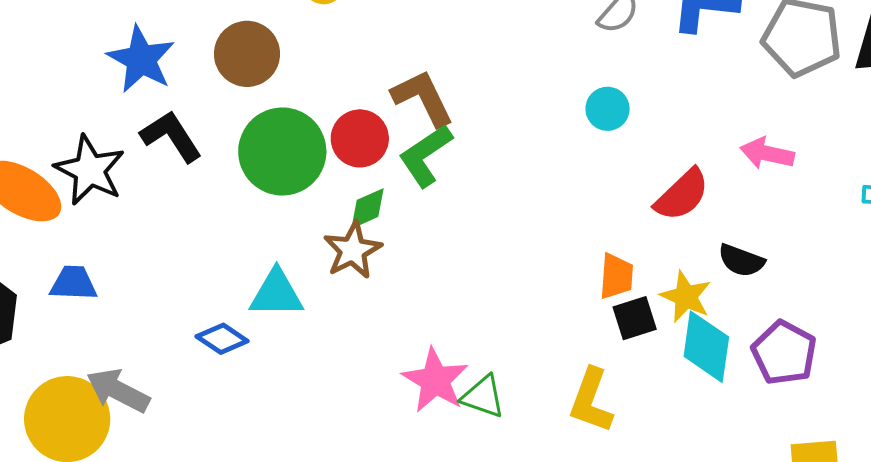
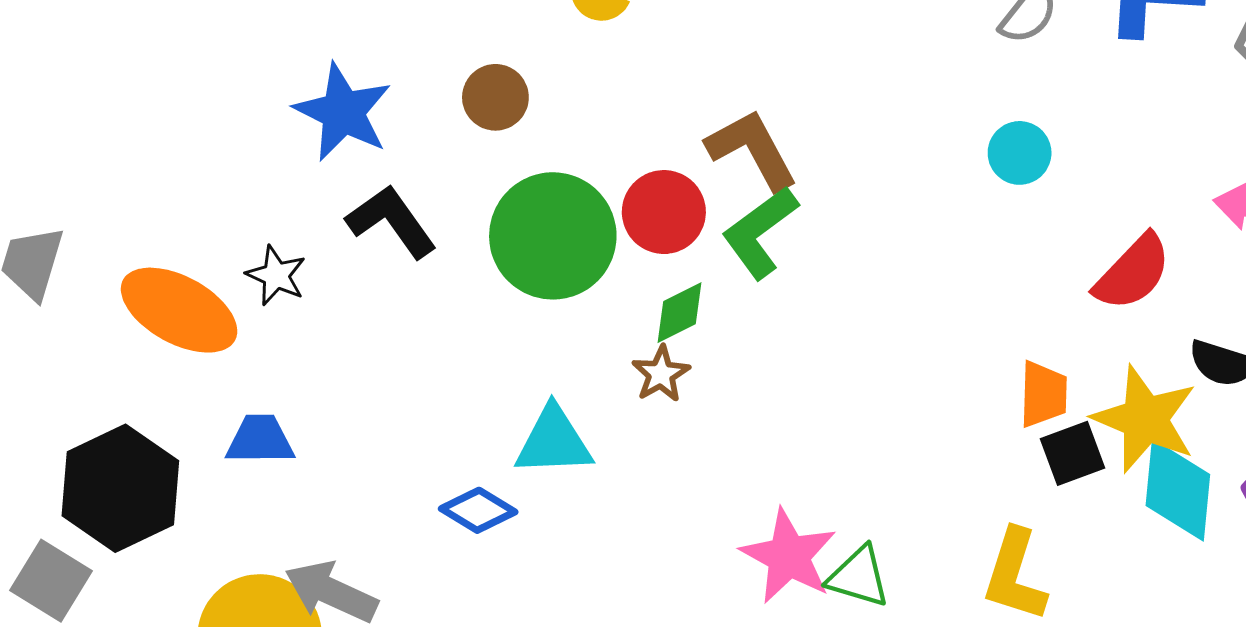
brown circle: (247, 54) -> (495, 97), size x0.7
black star: (90, 170) -> (276, 275), size x0.6
brown star: (353, 250) -> (661, 374), size x0.7
yellow star: (686, 297) -> (1145, 419), size x1.4

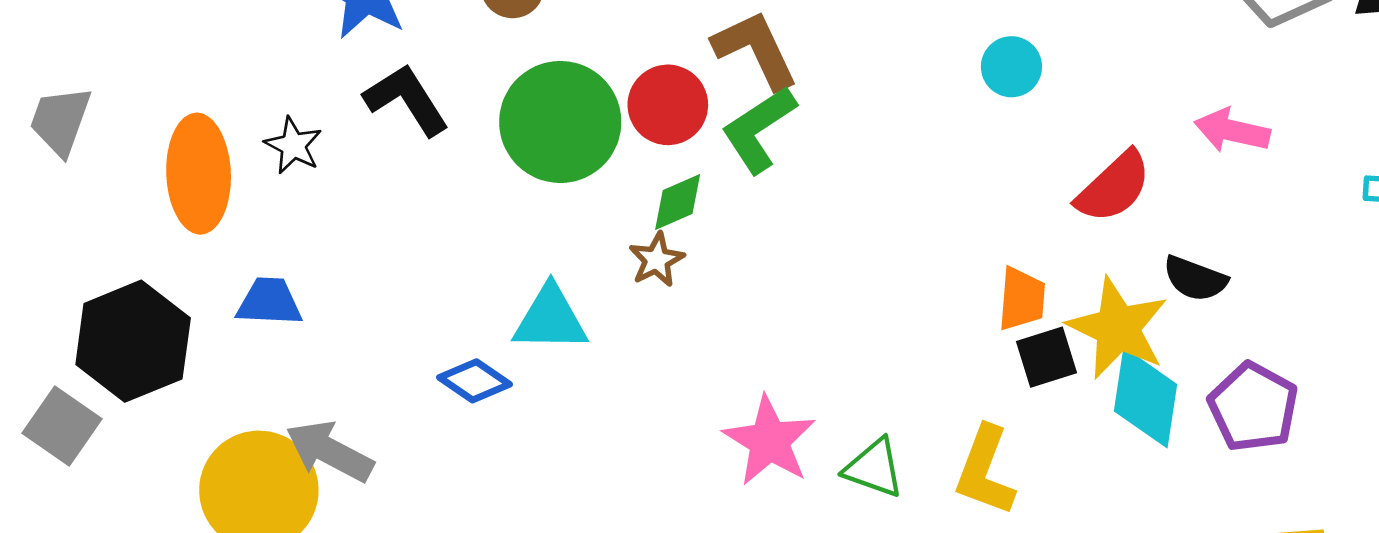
orange ellipse: (179, 310) -> (199, 174), turned 56
green triangle: (859, 577) -> (874, 468), moved

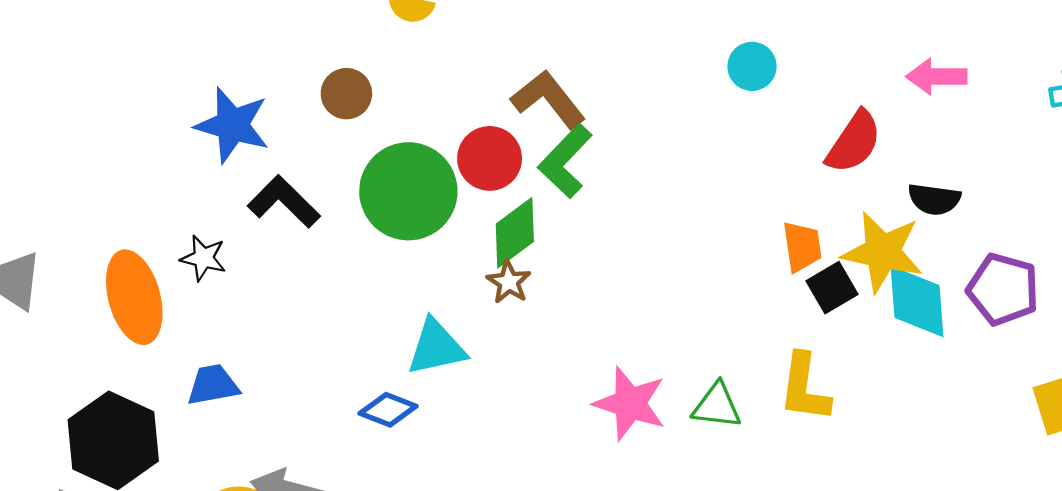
green diamond: (678, 202) -> (515, 233), size x1.4

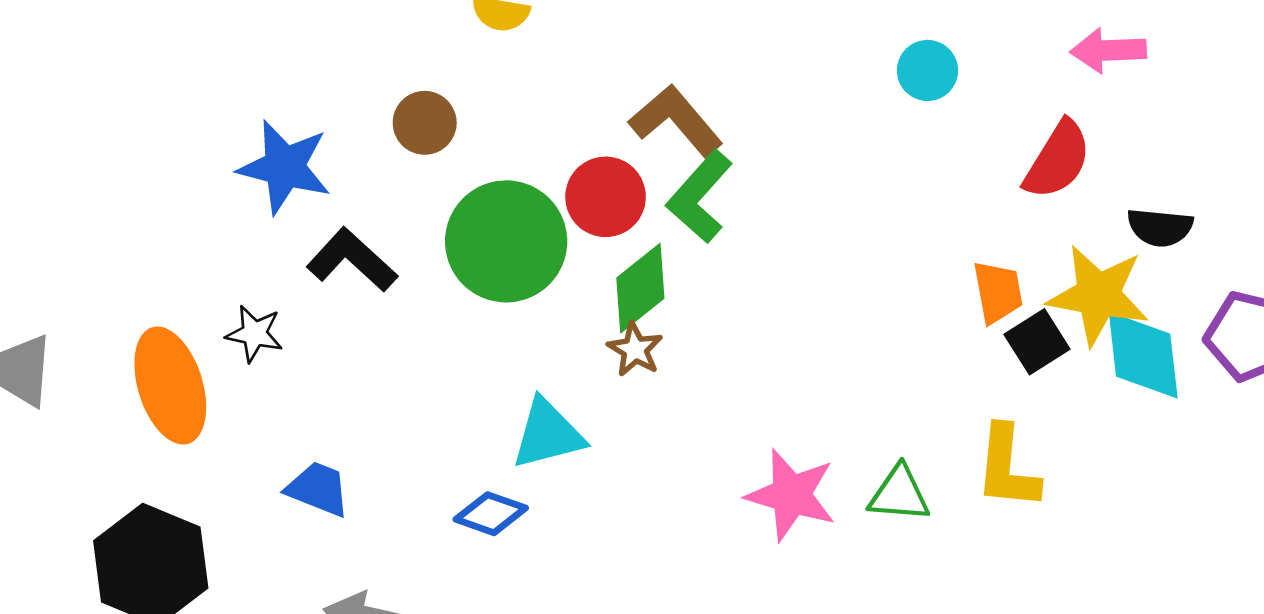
pink arrow: (936, 76) -> (1108, 50), moved
blue trapezoid: (213, 385) -> (318, 489), moved, turned 34

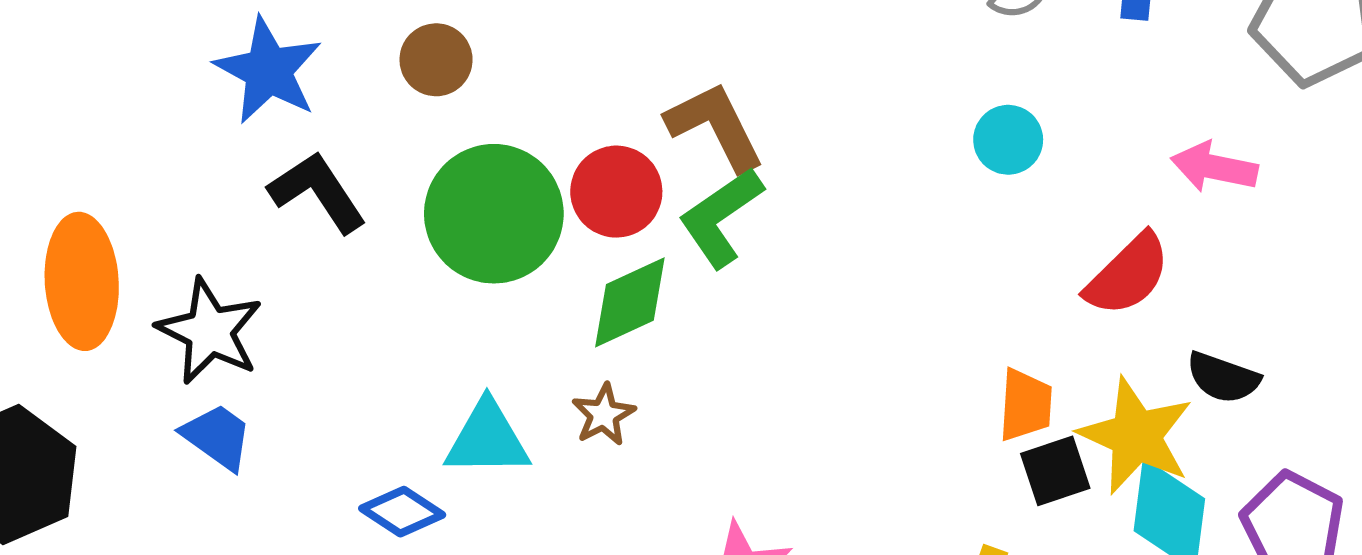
black star: (254, 334) -> (210, 331), moved, size x1.6
brown star: (635, 349) -> (604, 415), moved

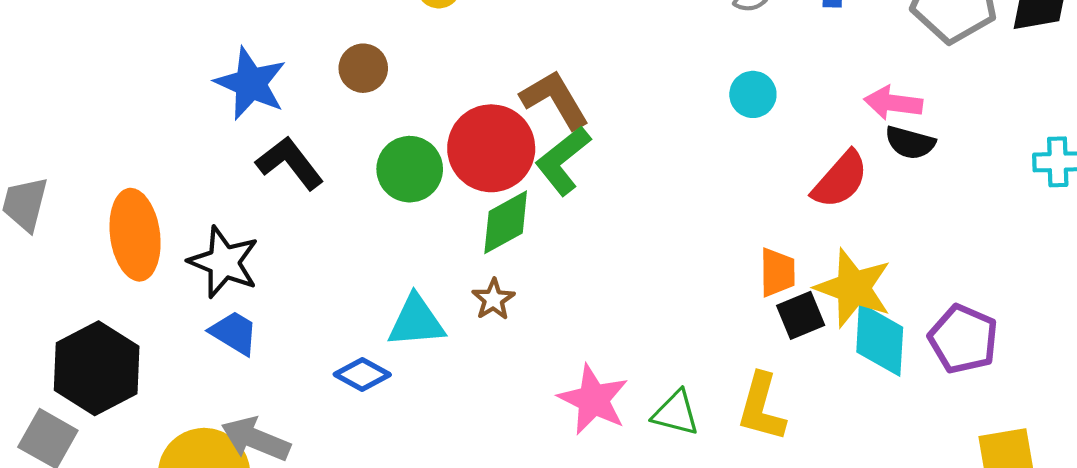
red circle: (616, 192) -> (491, 148), size x1.4
green circle: (494, 214) -> (410, 169), size x0.7
black semicircle: (1223, 378) -> (910, 143), moved

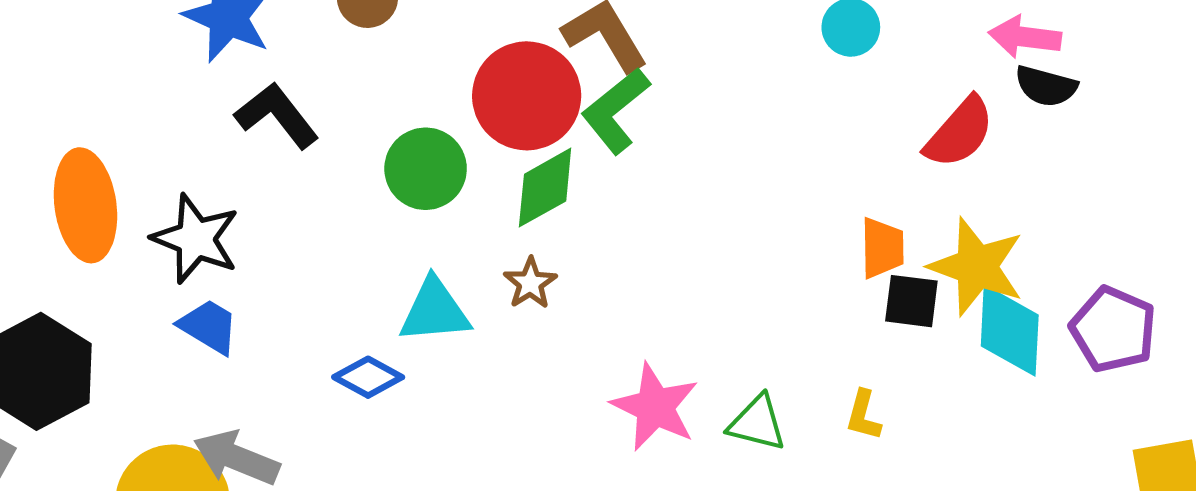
green circle: (410, 169) -> (426, 169), moved
black square: (801, 315) -> (911, 301), turned 30
yellow L-shape: (761, 407) -> (863, 415), size x0.6

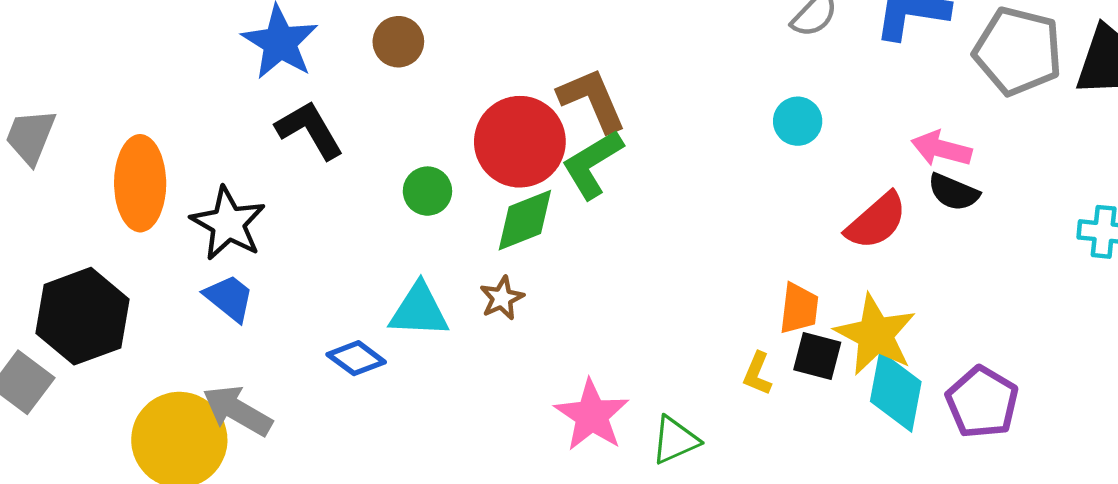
green circle: (426, 169) -> (427, 191), size x0.7
yellow L-shape: (863, 415) -> (757, 374), moved
green triangle: (757, 423) -> (675, 440), turned -46

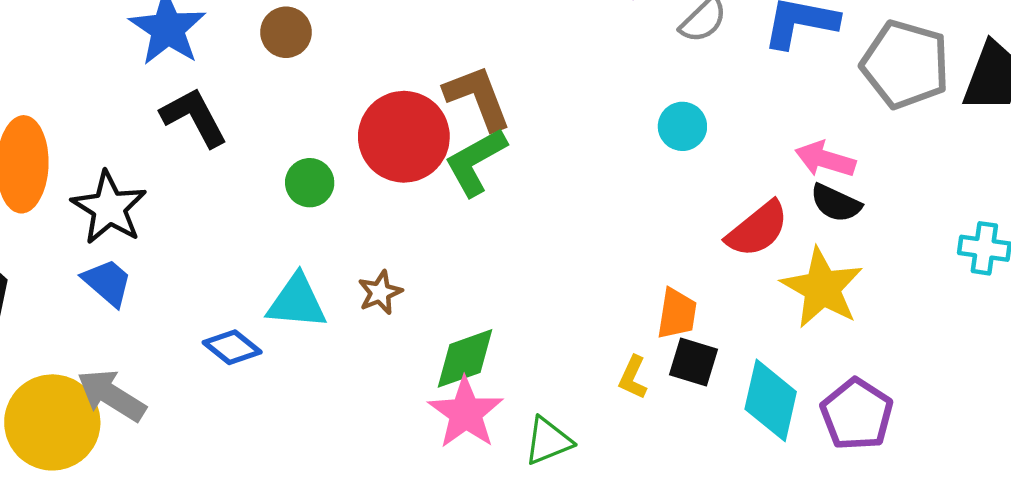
green diamond: (525, 220) -> (465, 358), moved
yellow star: (875, 335) -> (822, 288), moved

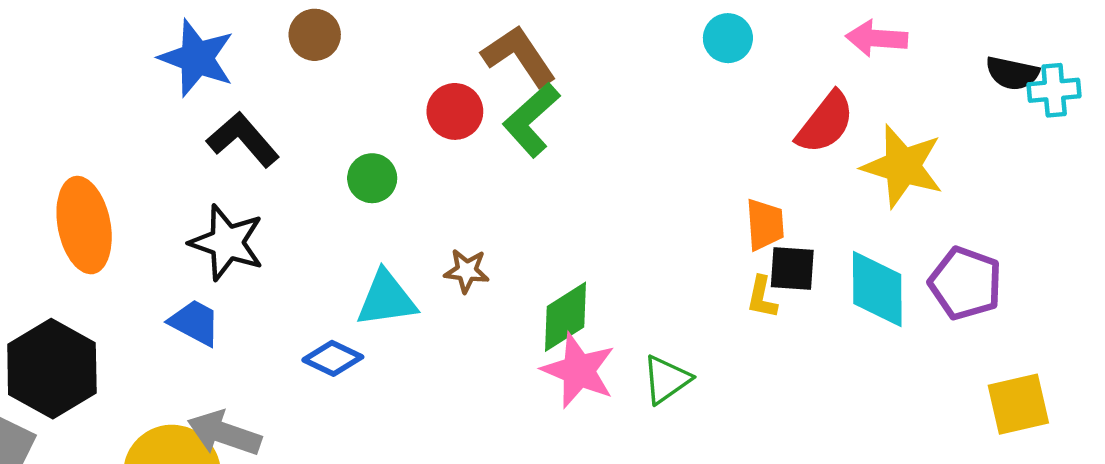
red circle: (404, 137) -> (455, 111), size x0.6
black semicircle: (836, 203) -> (1012, 73), moved
black star: (109, 208) -> (227, 243), moved
brown star: (380, 293) -> (467, 271), turned -30
yellow L-shape: (633, 377) -> (762, 297), moved

